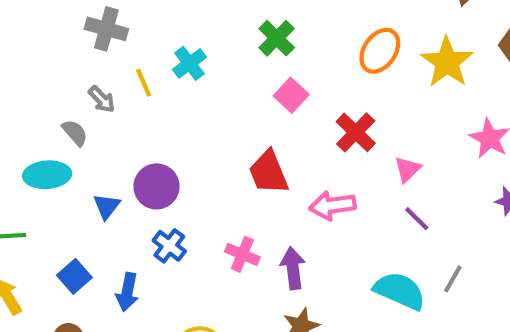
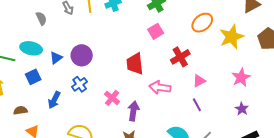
gray semicircle: (75, 133) -> (41, 18), moved
cyan ellipse: (47, 175) -> (31, 48), moved
blue square: (74, 276) -> (33, 77), moved

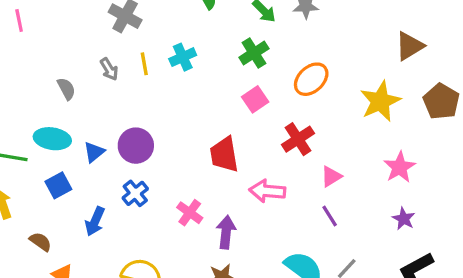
orange ellipse: (202, 23) -> (311, 79), moved
brown semicircle: (20, 110) -> (41, 242), turned 48

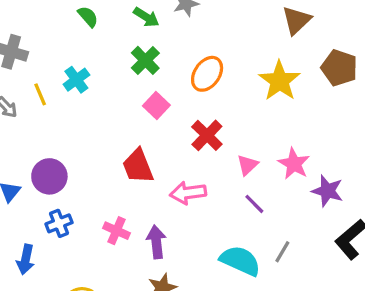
pink star: (400, 167) -> (294, 164), moved
blue cross: (135, 193) -> (59, 223), turned 30
purple star: (404, 219) -> (327, 191), size x1.4

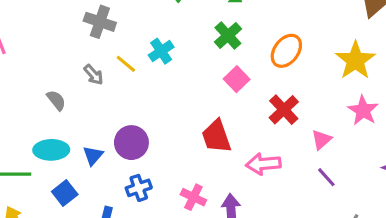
yellow line: (40, 94) -> (126, 64), turned -30
pink star: (294, 164) -> (363, 110), moved

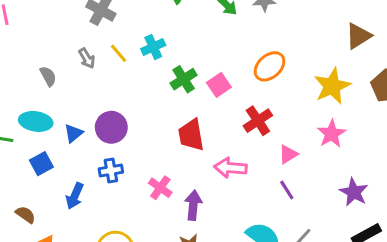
green cross: (228, 35) -> (184, 79), moved

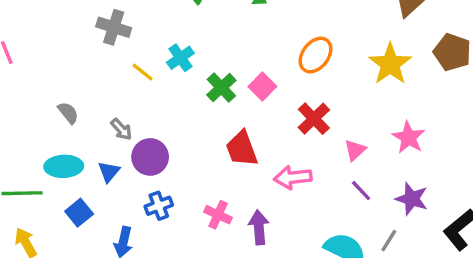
gray arrow: (87, 58) -> (121, 129), moved
pink star: (331, 134) -> (408, 137), moved
purple star: (354, 192) -> (412, 199), moved

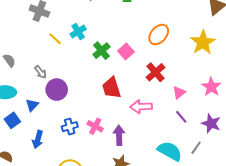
blue triangle: (109, 172) -> (32, 105), moved
blue cross: (159, 206) -> (70, 127), moved

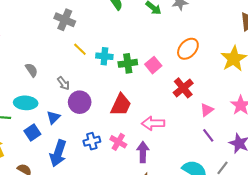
cyan cross: (78, 31) -> (104, 56), moved, turned 35
green cross: (102, 51) -> (128, 63), turned 30
red trapezoid: (112, 88) -> (121, 105), moved, turned -140
pink arrow: (141, 107) -> (153, 123), moved
blue arrow: (38, 139) -> (58, 153), size x1.4

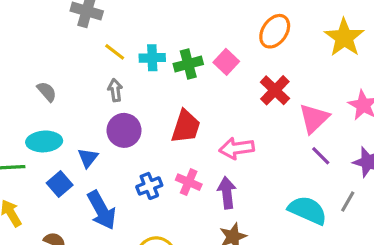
gray arrow: (63, 83) -> (115, 90), moved, turned -144
pink triangle: (207, 110) -> (314, 118), size x1.5
blue arrow: (58, 153) -> (102, 210), turned -40

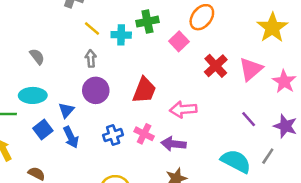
orange ellipse: (275, 31) -> (202, 17), moved
green cross: (188, 64) -> (147, 22), moved
pink triangle: (314, 118) -> (251, 69), moved
purple arrow: (227, 193) -> (173, 144), turned -80
blue arrow: (102, 210) -> (71, 137), moved, size x0.7

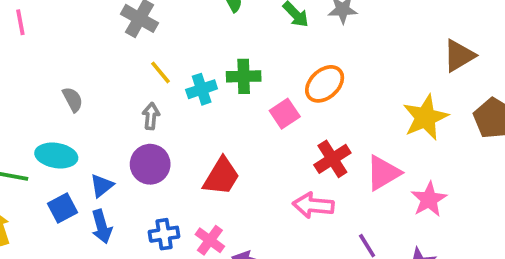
cyan cross: (121, 35) -> (202, 89), turned -30
pink arrow: (183, 109) -> (313, 205), moved

